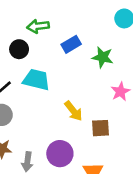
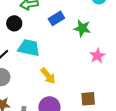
yellow arrow: (73, 111) -> (48, 76), moved
brown square: (100, 128) -> (88, 99), moved

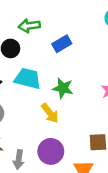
green star: (82, 28) -> (63, 88), moved

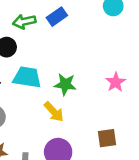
blue rectangle: (62, 44) -> (57, 17), moved

